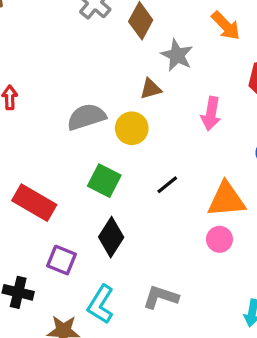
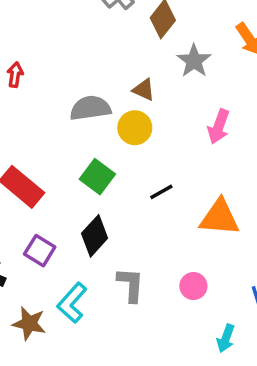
brown triangle: (151, 89) -> (144, 90), moved, turned 30
pink circle: (219, 239) -> (193, 286), moved
gray L-shape: (161, 297) -> (131, 285), moved, turned 66

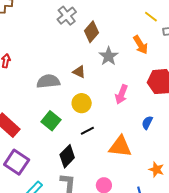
yellow circle: (135, 128) -> (82, 103), moved
black diamond: (95, 236) -> (67, 156), moved
purple square: (40, 251) -> (17, 162), size x1.4

